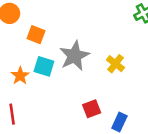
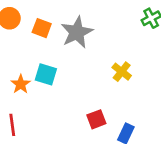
orange square: (36, 35) -> (42, 28), moved
gray star: (74, 56) -> (77, 32), moved

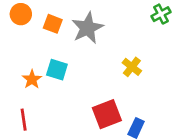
red square: (96, 119) -> (107, 114), size x1.5

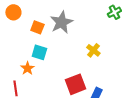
orange square: (53, 24) -> (37, 27), moved
orange star: (32, 79) -> (27, 68), moved

